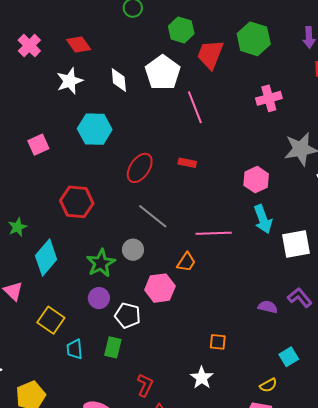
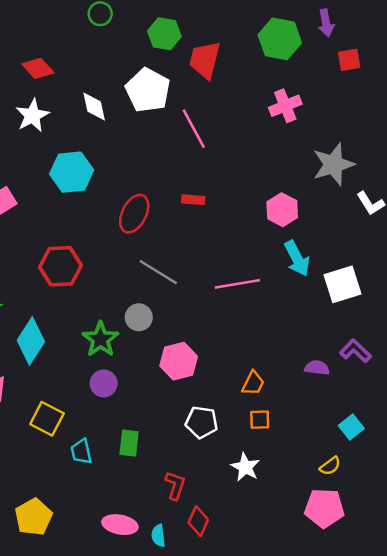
green hexagon: (254, 39) -> (280, 39), moved
orange trapezoid: (186, 262) -> (253, 383), moved
white pentagon: (128, 315) -> (202, 422), moved

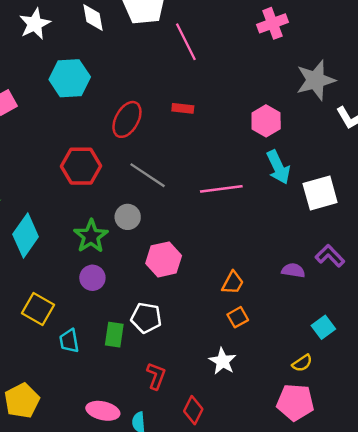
red hexagon: (61, 266) -> (81, 166), moved
orange square: (260, 420) -> (238, 317), turned -30
white pentagon: (202, 422) -> (146, 318), moved
red diamond: (198, 521) -> (193, 410), moved

